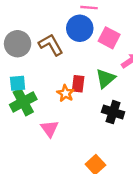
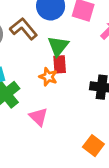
green triangle: (105, 78) -> (58, 46), moved

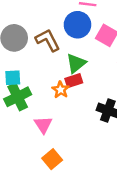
red rectangle: (60, 64) -> (74, 81), turned 63
orange square: (93, 146) -> (52, 159), moved

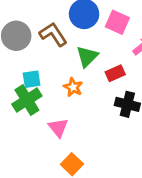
cyan square: (13, 78) -> (32, 79), moved
red rectangle: (74, 81) -> (115, 73), moved

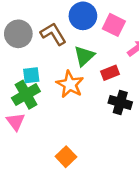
orange star: (73, 87) -> (70, 84), size x1.5
pink triangle: (58, 128) -> (16, 122), moved

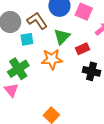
cyan square: (31, 75) -> (27, 39), moved
orange star: (70, 84) -> (52, 59), turned -30

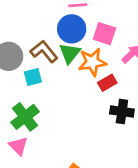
green triangle: (62, 37) -> (70, 53), moved
orange star: (52, 59) -> (92, 62), moved

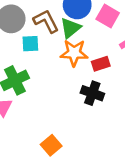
orange star: (92, 62) -> (74, 53), moved
black cross: (122, 112) -> (92, 93), moved

